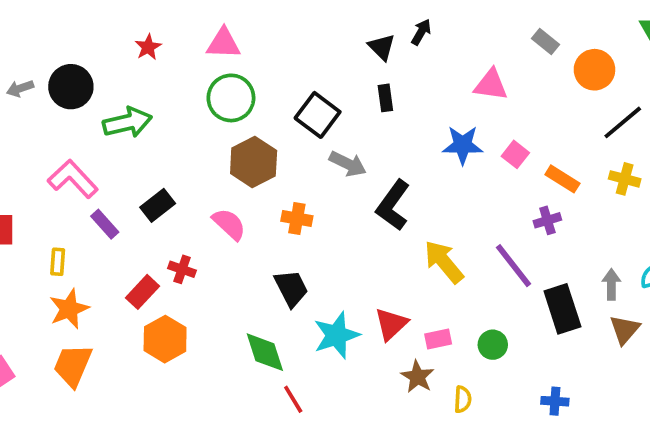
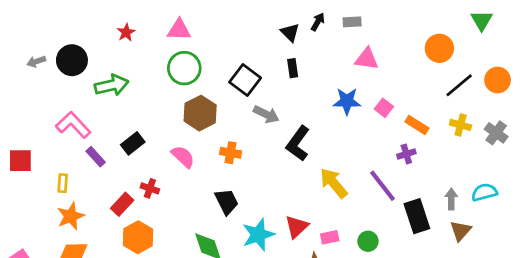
gray rectangle: (546, 41) -> (352, 22), moved, turned -42

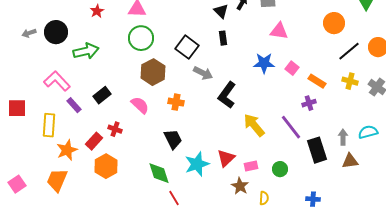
yellow rectangle: (63, 183) -> (49, 125), size x1.6
orange star: (71, 216) -> (67, 150), moved
brown triangle: (461, 231) -> (350, 161), turned 42

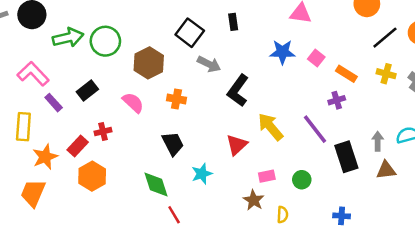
green circle: (141, 38) -> (105, 41), moved
red cross: (115, 129) -> (103, 132), turned -32
red triangle: (226, 158) -> (237, 145), moved
cyan star: (197, 164) -> (202, 174), size x0.7

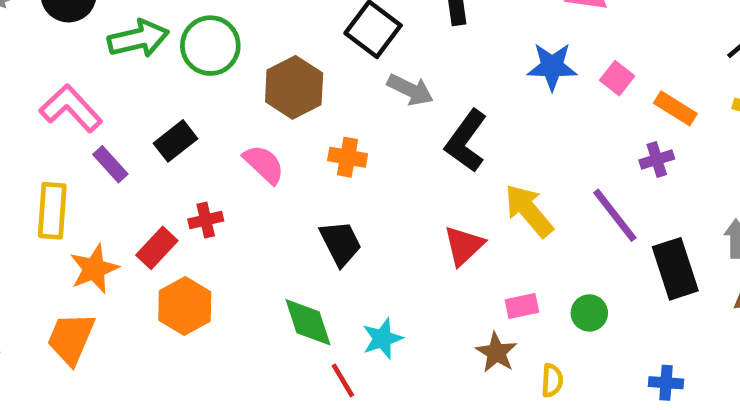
cyan star: (202, 174) -> (382, 339), moved

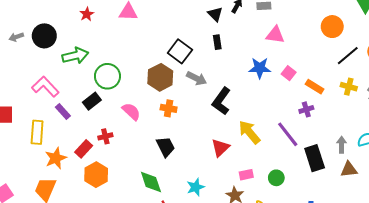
green circle: (210, 46) -> (107, 76), moved
brown hexagon: (294, 87) -> (160, 77), moved
cyan star: (382, 339) -> (195, 187), moved

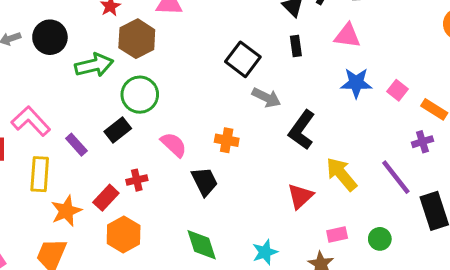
pink triangle: (275, 35) -> (347, 36), moved
brown hexagon: (160, 77) -> (137, 39), moved
pink L-shape: (45, 87) -> (31, 121), moved
black trapezoid: (165, 147) -> (205, 181), moved

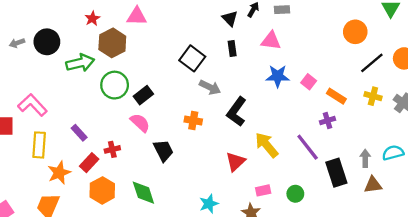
black rectangle: (118, 130) -> (143, 95), moved
orange cross: (227, 140) -> (193, 121), moved
purple rectangle: (76, 145) -> (79, 133), moved
green diamond: (202, 245) -> (143, 193), moved

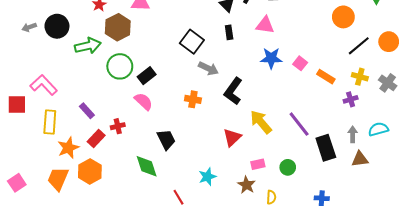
purple cross: (328, 121) -> (351, 99), moved
black trapezoid: (163, 150) -> (166, 140), moved
orange hexagon: (102, 190) -> (90, 171), moved

